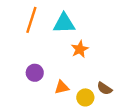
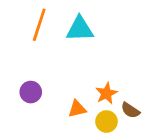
orange star: (80, 49) -> (106, 93), moved
purple circle: (35, 73) -> (31, 92), moved

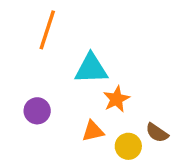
cyan triangle: (80, 29) -> (91, 69), moved
orange star: (106, 93) -> (116, 99), moved

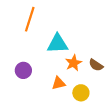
brown semicircle: (157, 133) -> (96, 65), moved

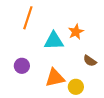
orange star: (73, 63) -> (76, 32), moved
orange triangle: (59, 83) -> (55, 78), size x1.5

